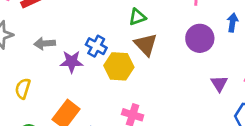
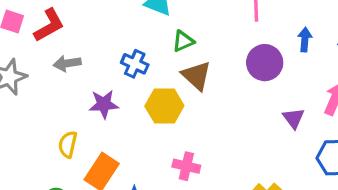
gray arrow: (45, 43) -> (67, 63), moved
blue cross: (96, 46) -> (135, 64), moved
yellow semicircle: (23, 89) -> (68, 144), moved

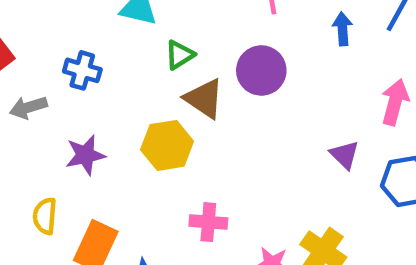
purple circle: (265, 63) -> (261, 70), moved
blue cross: (135, 64) -> (82, 70), moved
purple triangle: (294, 118) -> (345, 155), moved

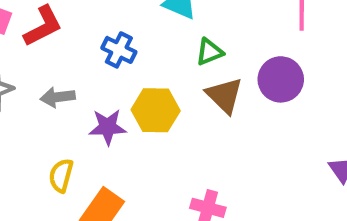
gray arrow: (28, 107) -> (58, 97), moved
yellow hexagon: (167, 145) -> (156, 110), moved

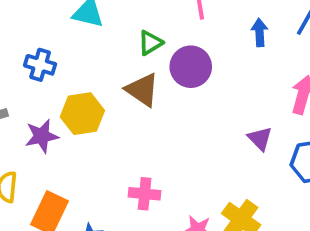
green triangle: (209, 52) -> (150, 43), moved

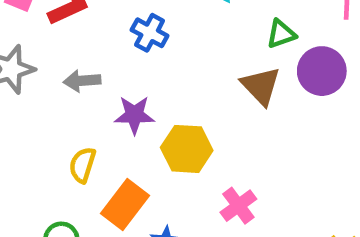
yellow hexagon: (82, 114) -> (187, 149), moved
pink cross: (145, 194) -> (238, 206), turned 36

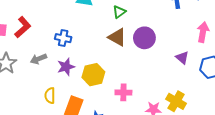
blue cross: (150, 33) -> (63, 38), moved
purple circle: (322, 71) -> (144, 38), moved
pink cross: (238, 206) -> (123, 92), turned -35

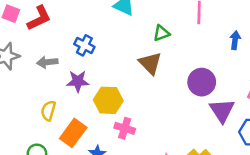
purple circle: (144, 38) -> (202, 82), moved
purple triangle: (182, 58) -> (222, 110), size x1.5
pink cross: (123, 92) -> (125, 128), moved

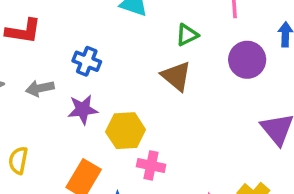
red L-shape: (39, 18) -> (23, 31), turned 40
purple circle: (202, 82) -> (247, 60), moved
yellow semicircle: (48, 111) -> (18, 160), moved

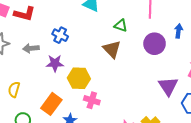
green triangle: (187, 35) -> (121, 26), turned 40

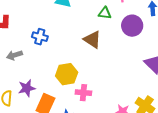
green triangle: (121, 26) -> (105, 13), moved
purple star: (55, 63) -> (27, 88), moved

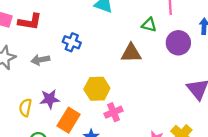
brown triangle: (92, 40) -> (131, 53), turned -42
pink cross: (83, 93) -> (114, 112), turned -35

